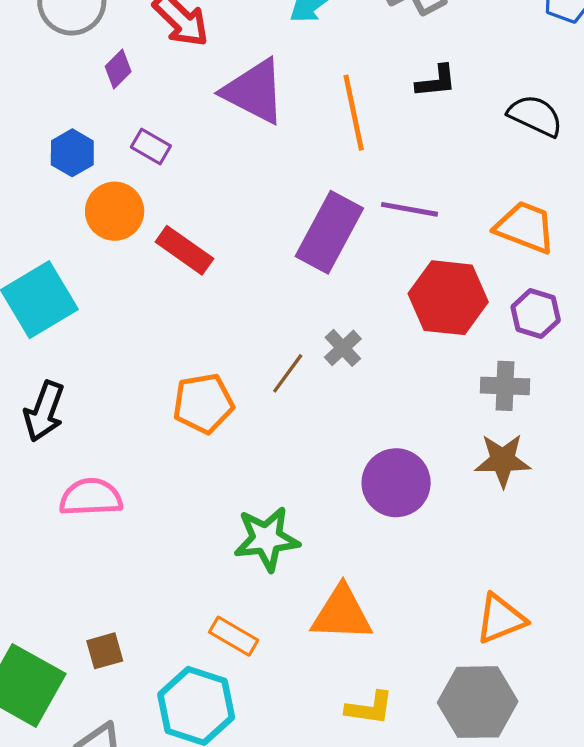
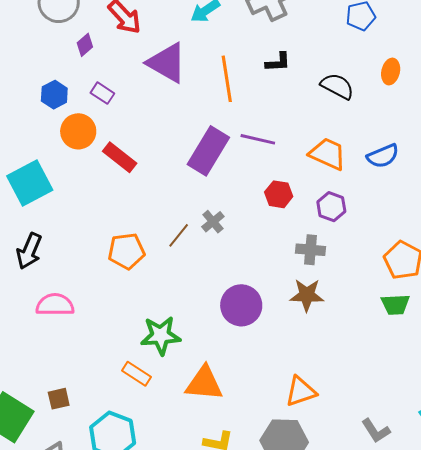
red hexagon: (448, 298) -> (279, 194), size x0.6
orange rectangle: (234, 636) -> (137, 374), moved

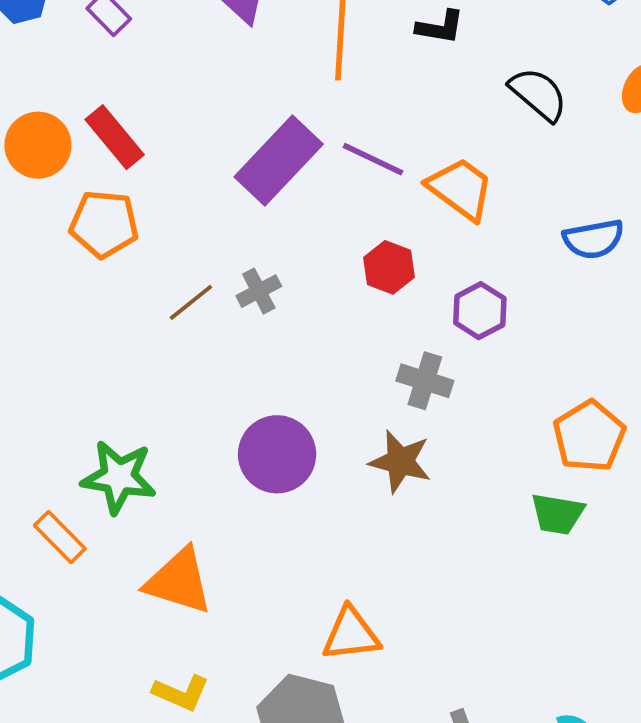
orange circle: (78, 131) -> (38, 145), moved
orange trapezoid: (328, 154) -> (460, 189), moved
orange pentagon: (126, 251) -> (104, 224), moved

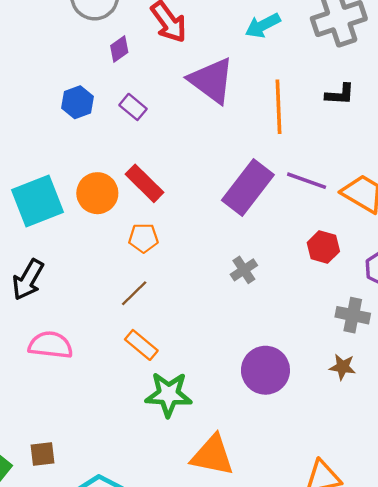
orange pentagon: (104, 224) -> (143, 238), size x0.7
brown line: (191, 302) -> (134, 293), moved
brown star: (400, 461) -> (343, 367), size x0.7
orange rectangle: (60, 537) -> (141, 345), moved

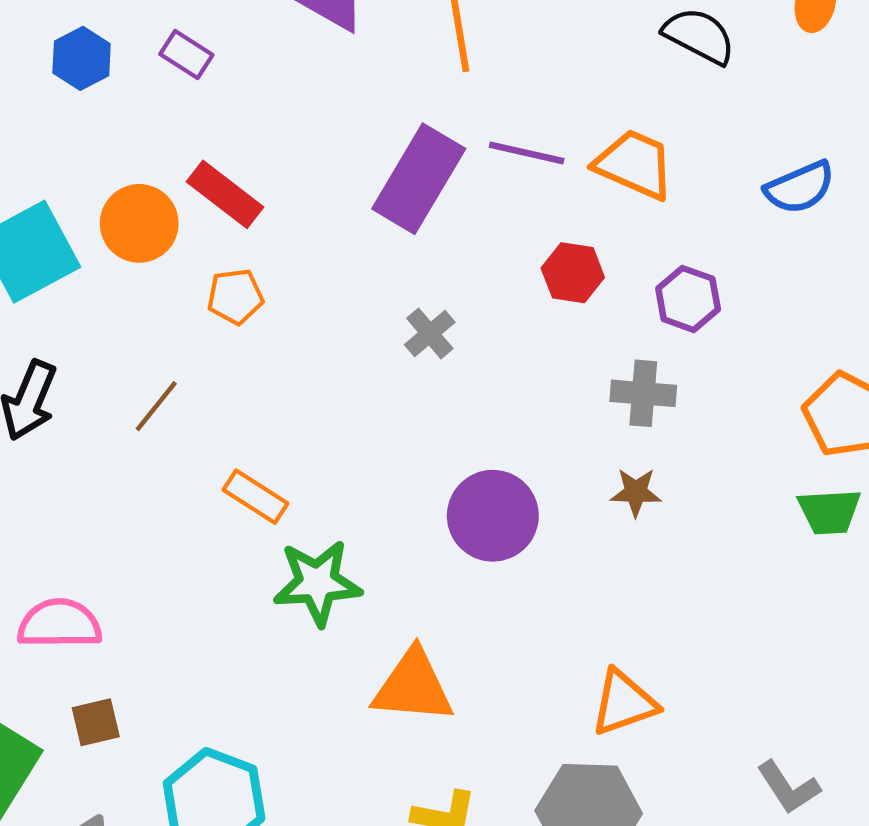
brown line: (134, 293) -> (156, 406), moved
pink semicircle: (51, 345) -> (59, 624), moved

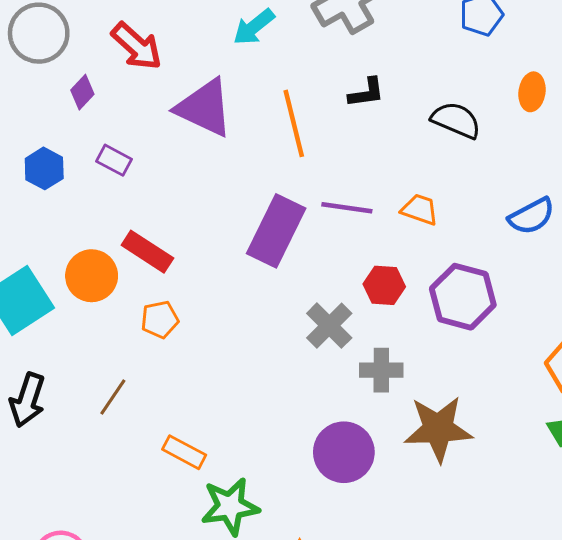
orange trapezoid: (634, 164) -> (420, 209), size x0.7
purple hexagon: (688, 299) -> (463, 297), size x1.5
gray cross: (430, 333) -> (329, 326), moved, size x1.4
gray cross: (643, 393) -> (381, 370), moved
brown star: (636, 492) -> (438, 429), size x2.0

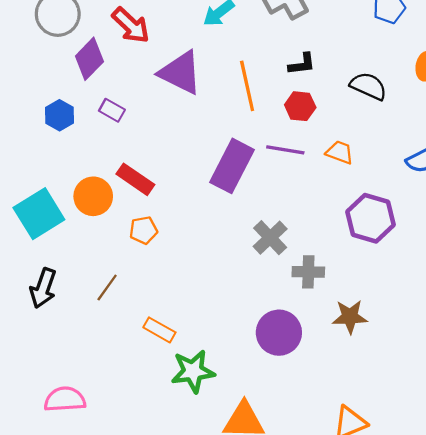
purple diamond: (82, 92) -> (89, 59), size x1.6
red hexagon: (384, 285) -> (300, 106), moved
brown star: (438, 429) -> (350, 317), size x0.7

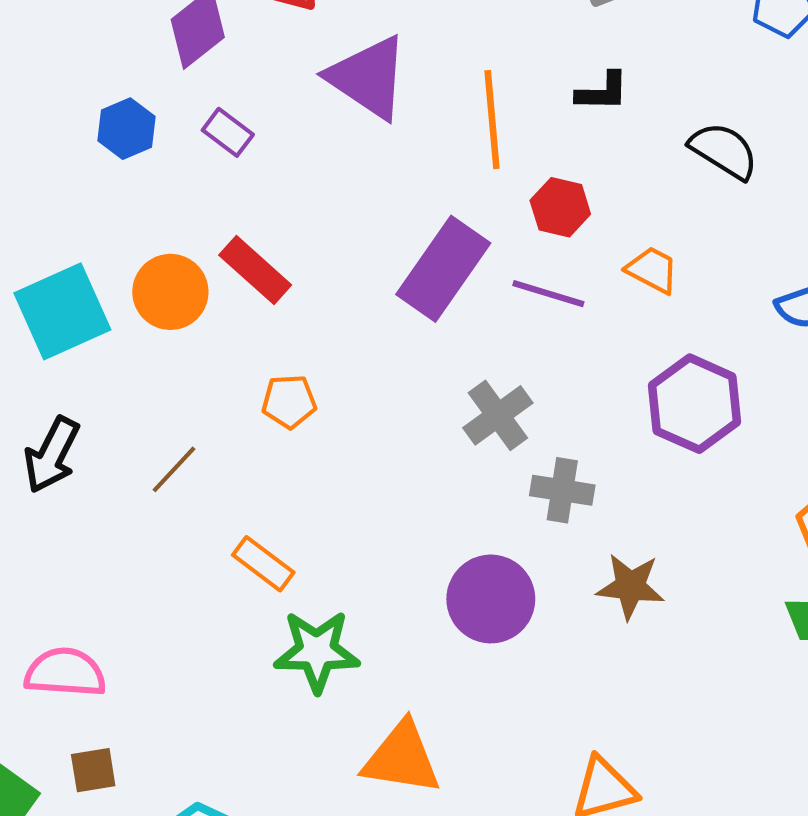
red hexagon: (300, 106) -> (560, 207), moved
purple line: (285, 150) -> (548, 294), moved
orange pentagon: (143, 230) -> (289, 402), moved

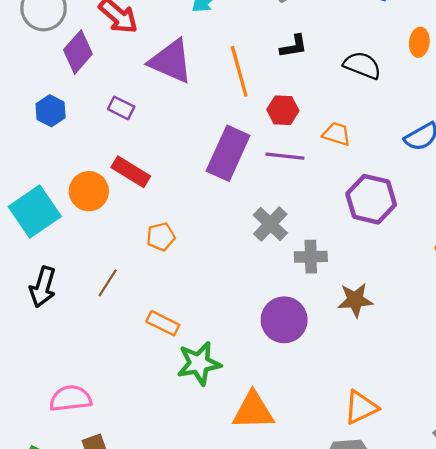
purple rectangle: (228, 132) -> (121, 108), moved

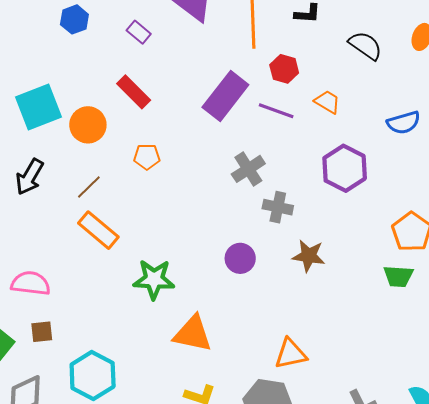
orange circle: (89, 191) -> (88, 125), moved
purple circle: (284, 320) -> (240, 258), size x0.7
orange rectangle: (163, 323) -> (98, 230), moved, size x1.4

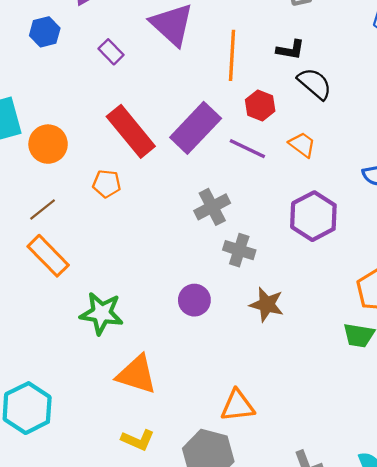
black semicircle: (365, 46) -> (315, 84), moved
red rectangle: (134, 92) -> (131, 131), moved, size x1.4

